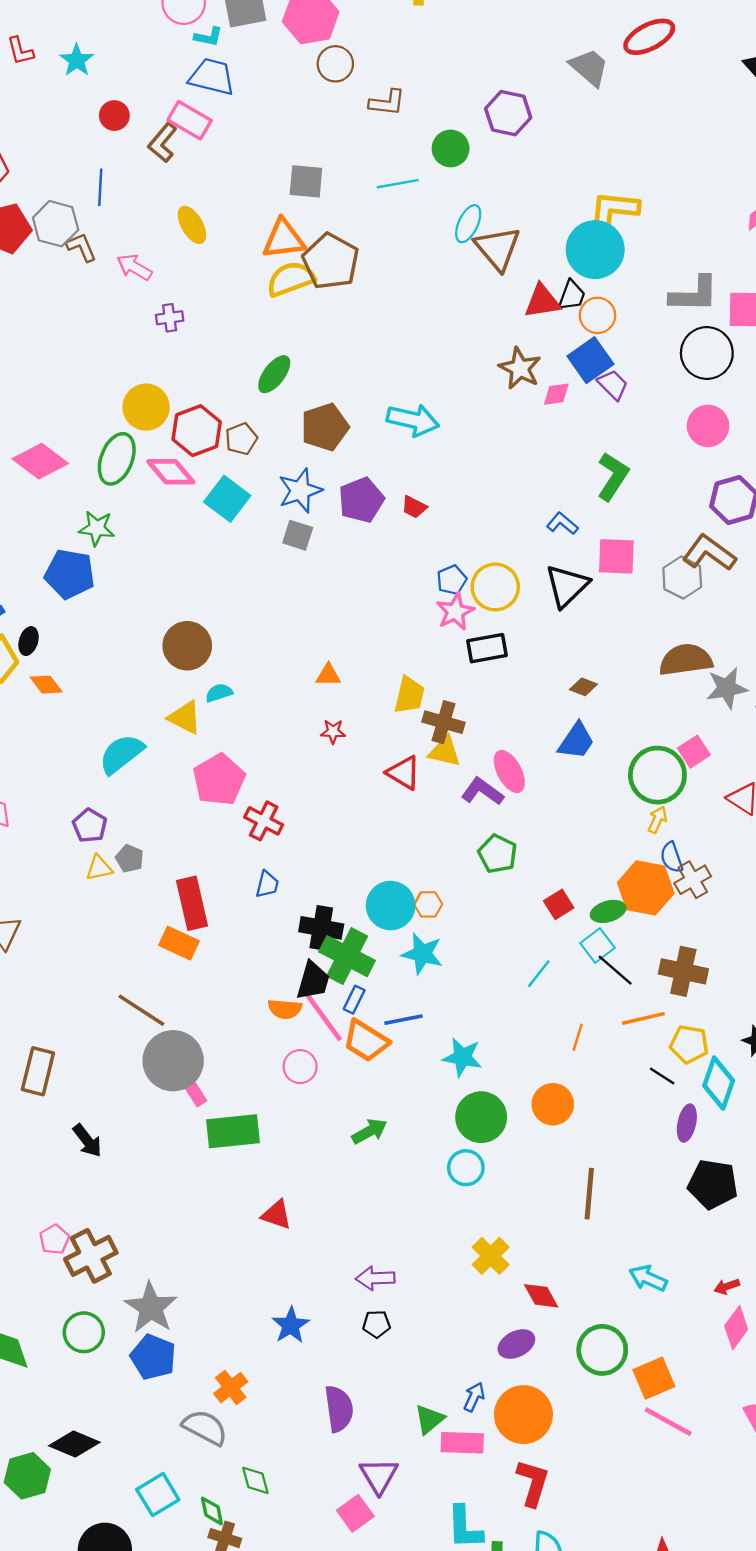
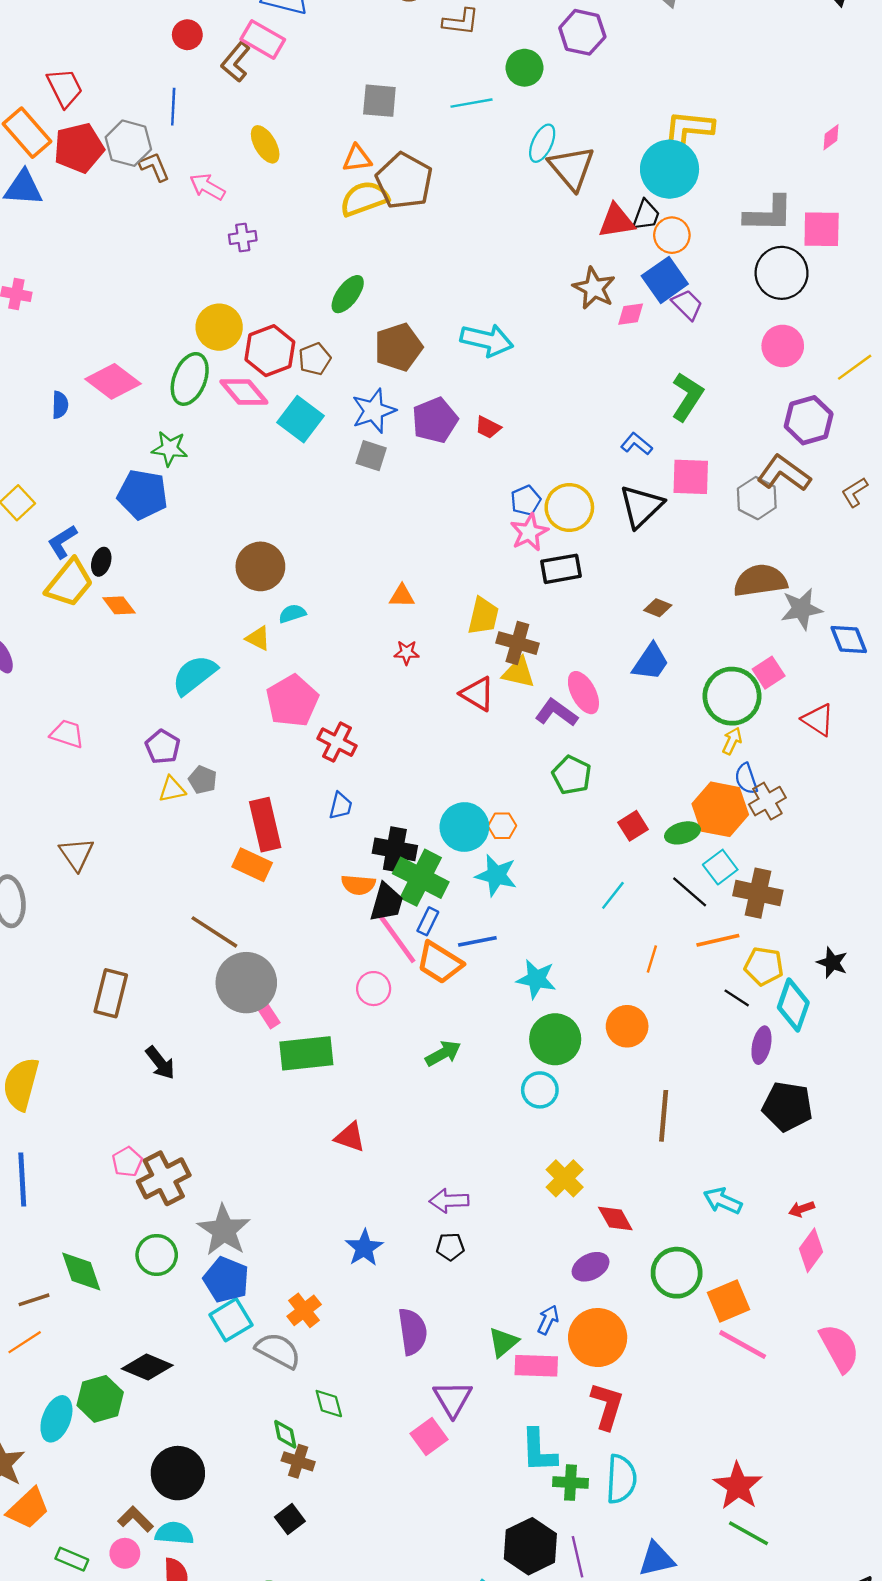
orange triangle: (284, 239) -> (357, 159), size x0.7
yellow triangle: (185, 717) -> (258, 638), size x0.7
cyan square: (598, 946) -> (720, 867), moved
orange semicircle: (285, 1009) -> (358, 885), moved
cyan square: (158, 1495) -> (231, 1320), moved

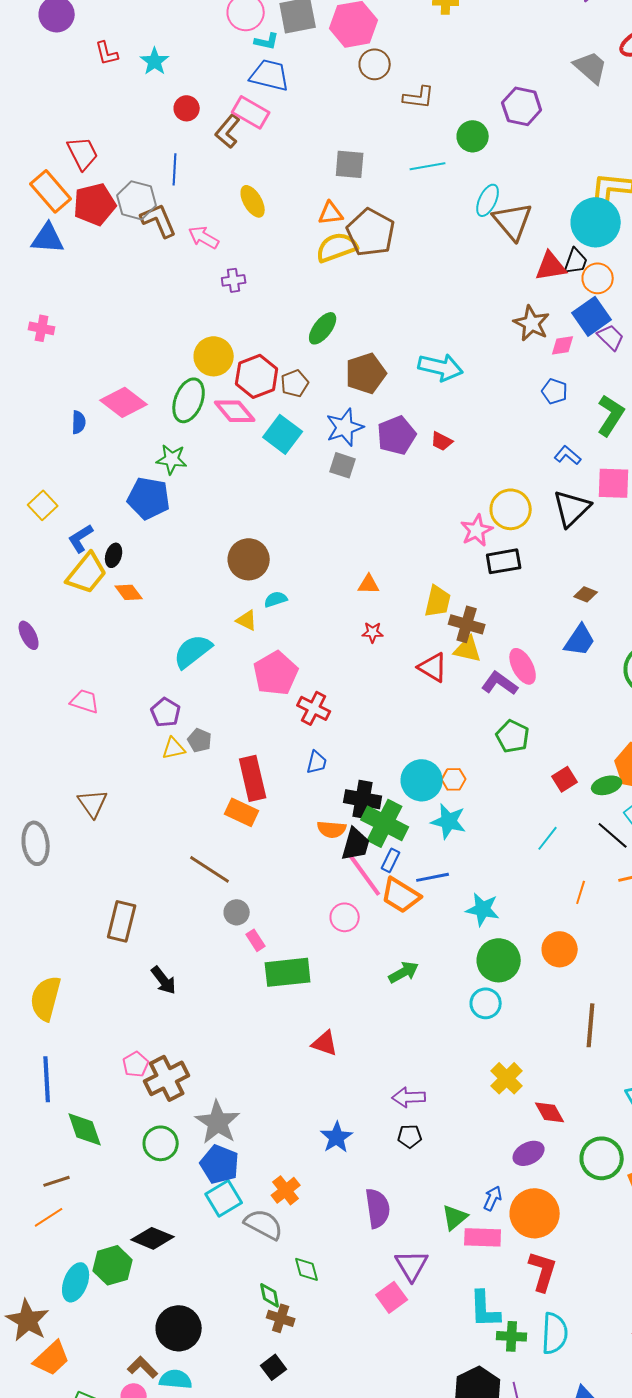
brown L-shape: (154, 167) -> (159, 220), size x1.4
blue pentagon: (526, 500) -> (555, 391), moved, turned -30
gray circle: (246, 983) -> (237, 912), size x0.5
green diamond: (81, 1271) -> (85, 1129), moved

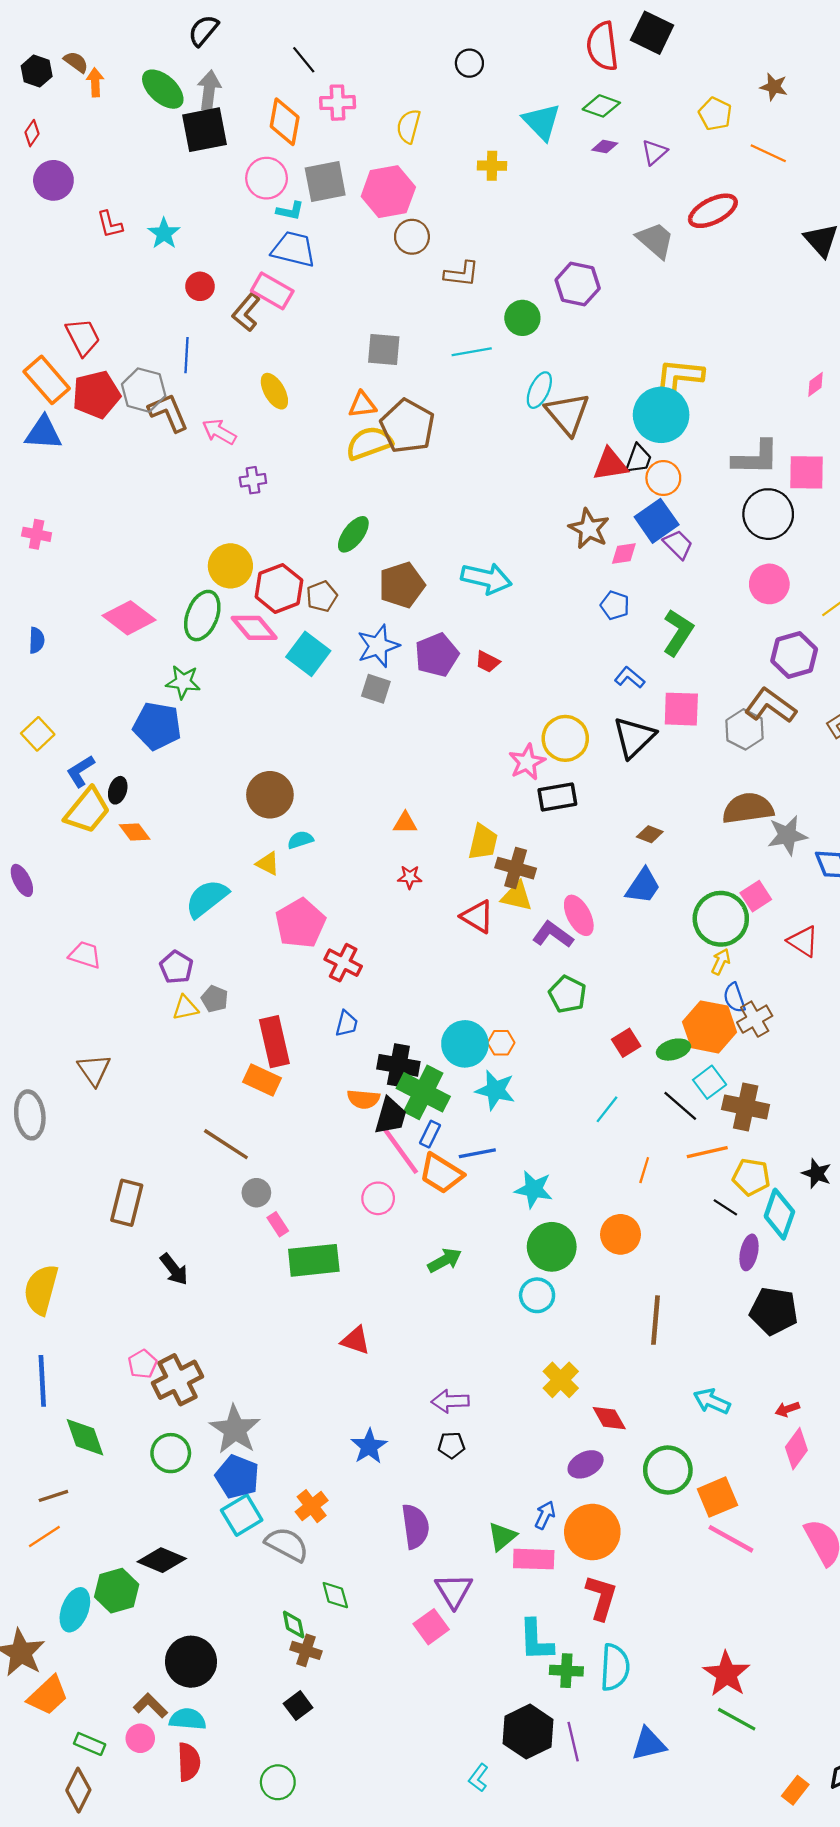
blue semicircle: (79, 422) -> (37, 640), moved

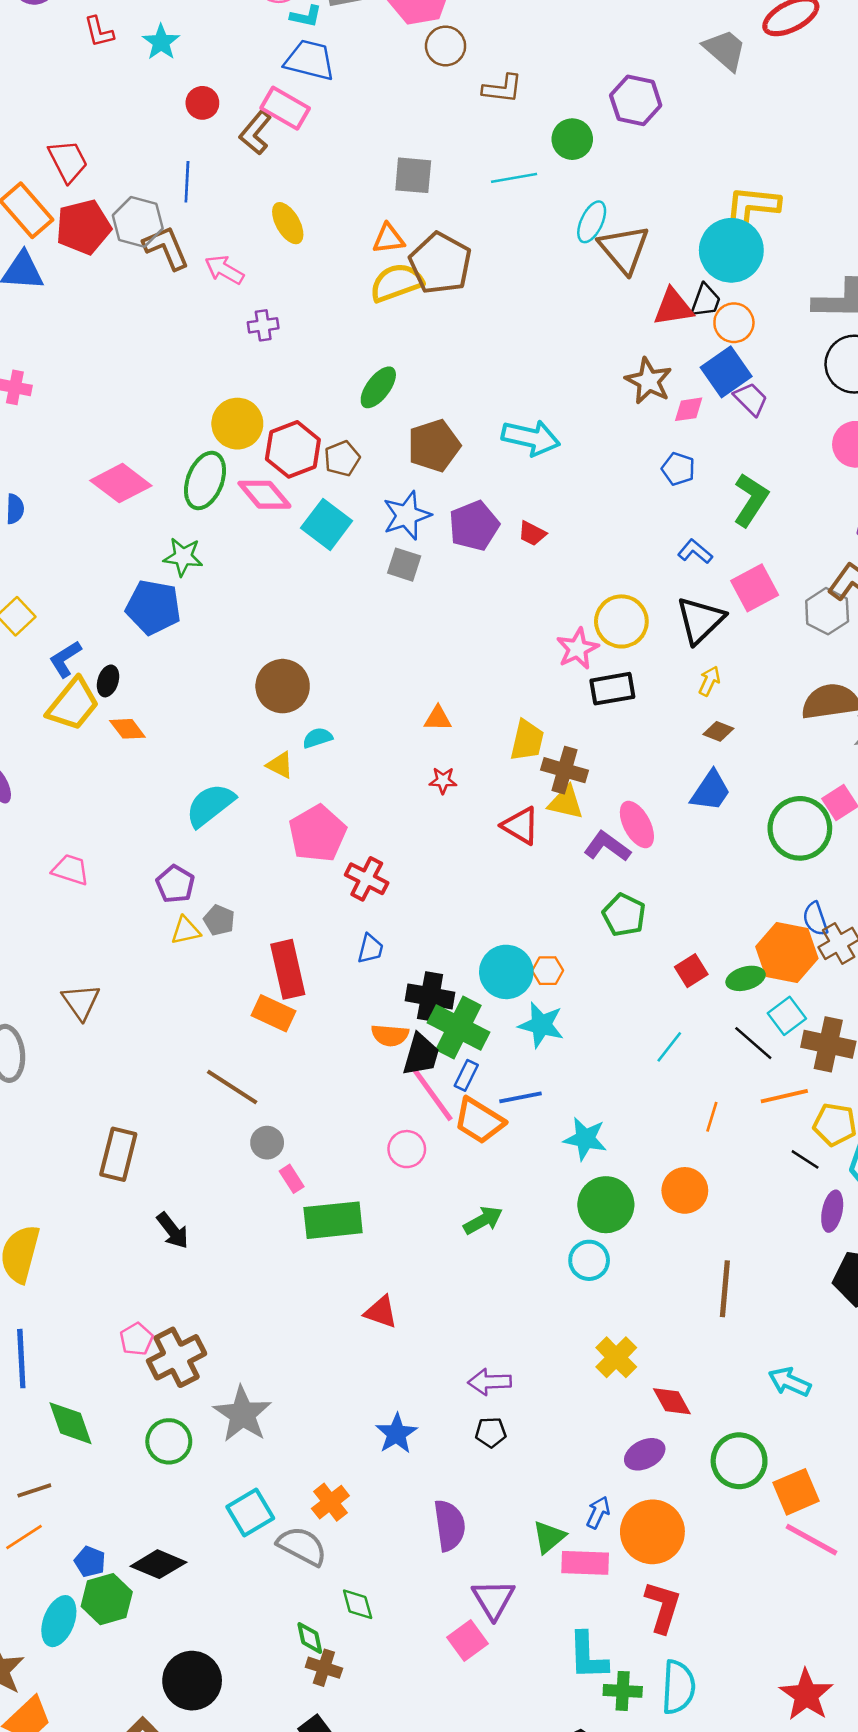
pink square: (681, 709) -> (755, 588), turned -30
yellow arrow: (721, 962) -> (709, 681), moved
blue pentagon: (237, 1477) -> (90, 1562), moved, size x0.6

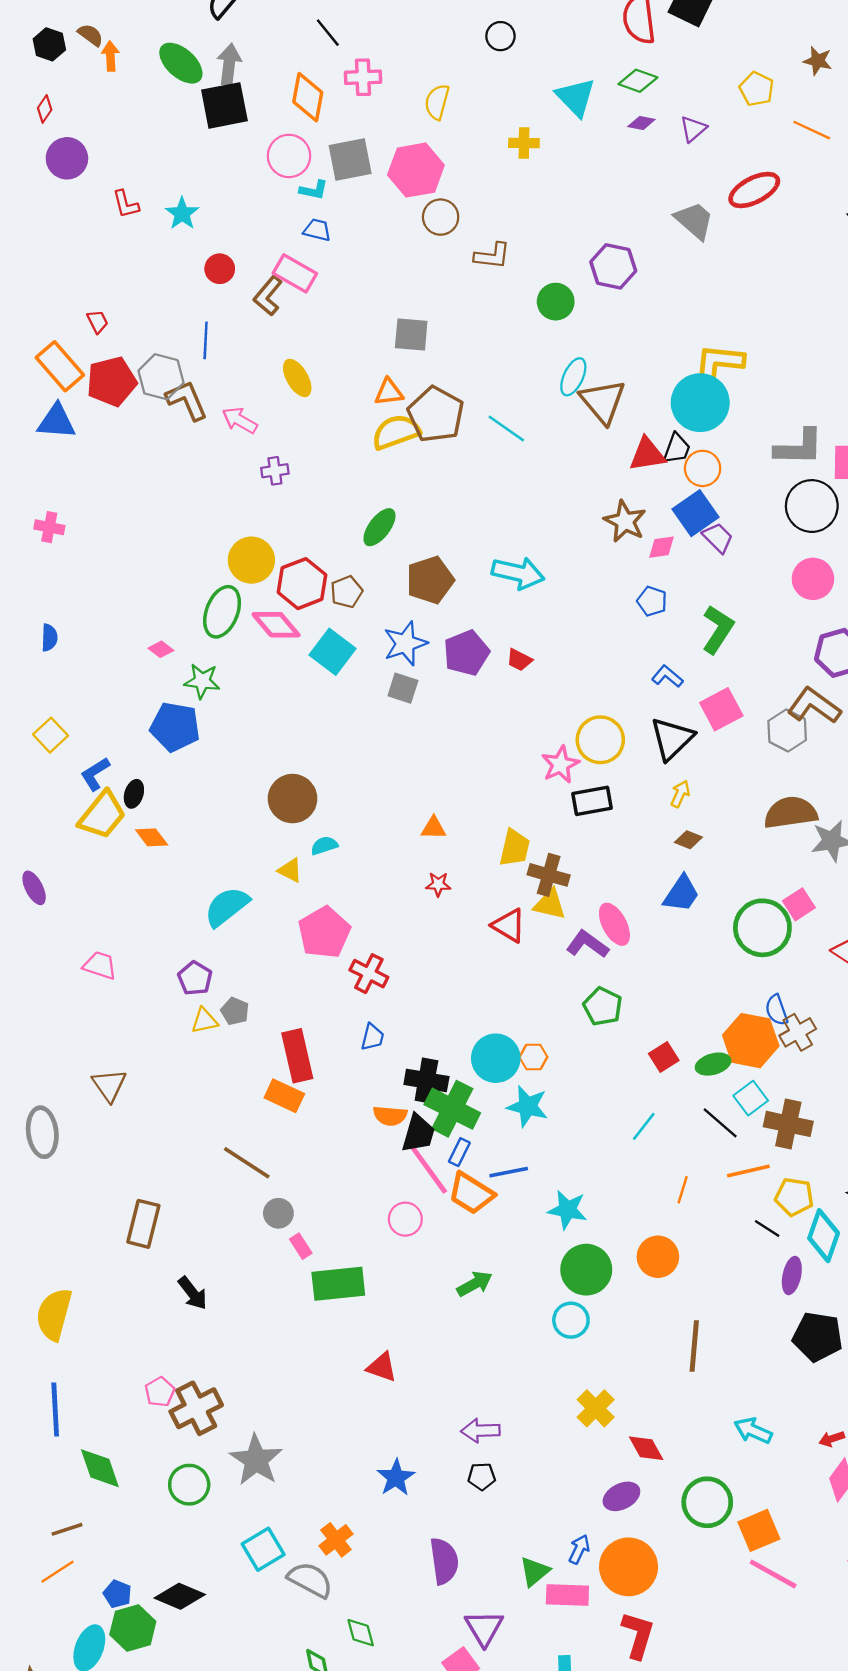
blue trapezoid: (310, 60) -> (317, 230), size x0.6
red trapezoid: (68, 161) -> (98, 322), size x0.6
cyan line: (514, 178) -> (506, 428), moved, turned 45
pink diamond: (121, 483) -> (161, 649), moved, size x0.5

